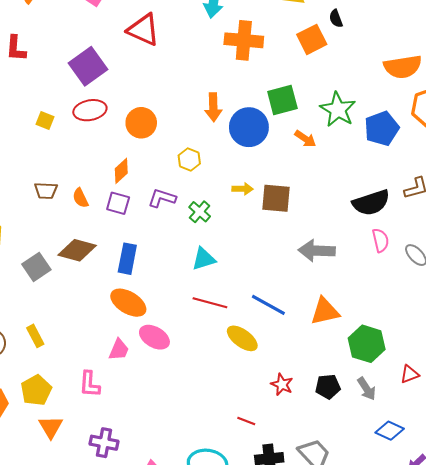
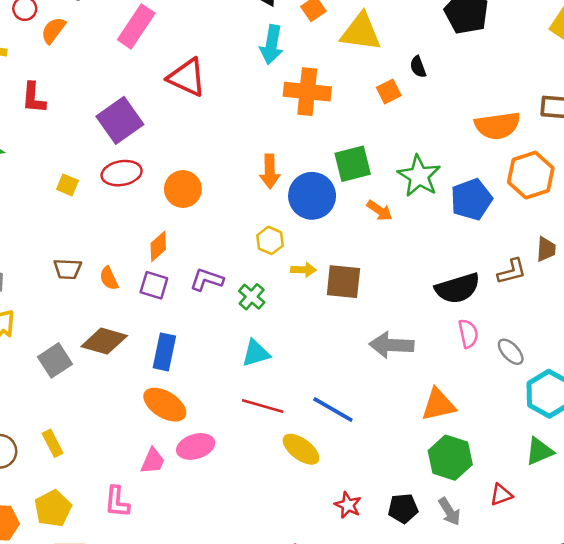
orange square: (312, 39) -> (389, 91), size x0.7
yellow hexagon: (189, 159) -> (270, 240), moved
orange triangle: (325, 311) -> (438, 405), moved
pink ellipse: (154, 337) -> (196, 446), turned -48

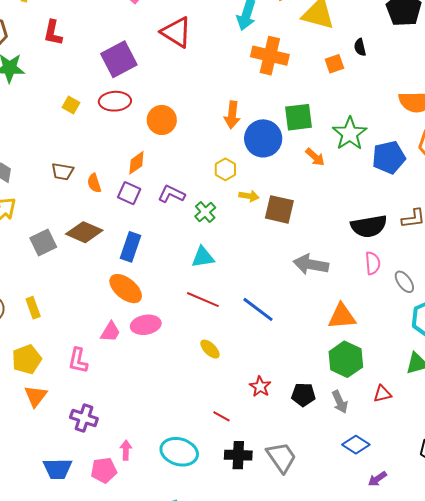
yellow ellipse: (301, 449) -> (210, 349), moved, size x0.7

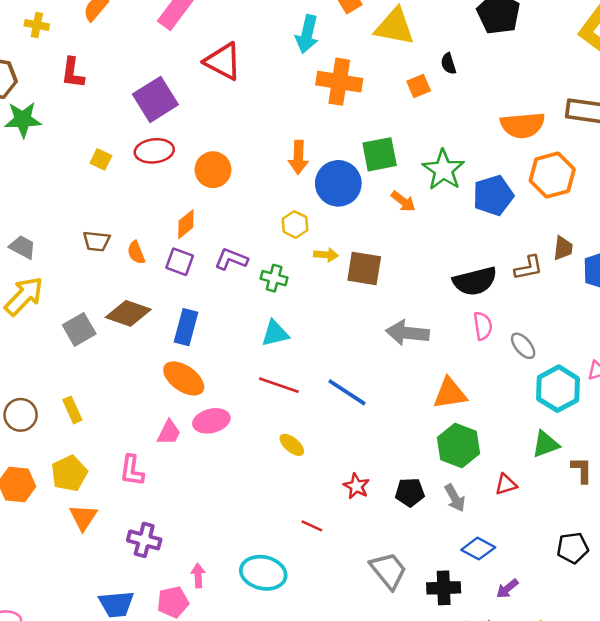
green cross: (205, 212) -> (274, 278), turned -30
black cross: (238, 455) -> (444, 588), moved

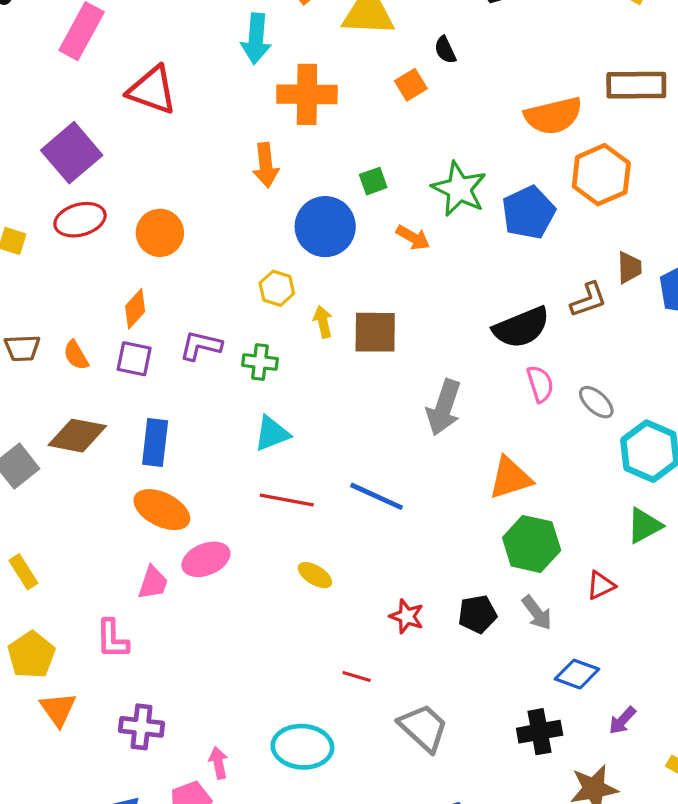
green square: (380, 154) -> (373, 181), size x0.6
orange arrow: (298, 157) -> (266, 165), moved
yellow arrow: (326, 255) -> (323, 322), turned -100
gray arrow: (408, 333) -> (444, 407), turned -69
gray trapezoid: (388, 571) -> (423, 728), moved

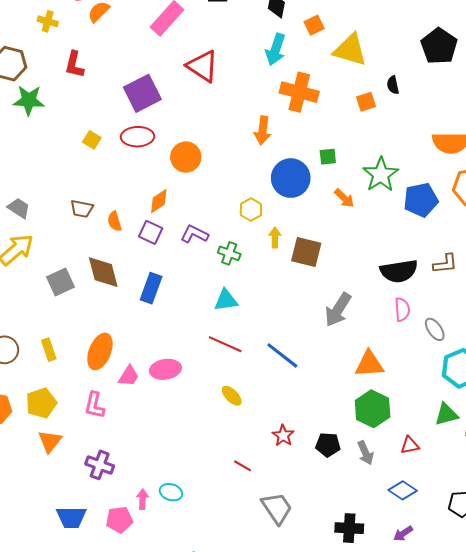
brown diamond: (77, 436) -> (103, 272), turned 51
orange ellipse: (162, 510) -> (100, 351), moved, turned 72
blue diamond: (577, 674) -> (403, 490), moved
cyan ellipse: (302, 747) -> (171, 492), moved, size x0.6

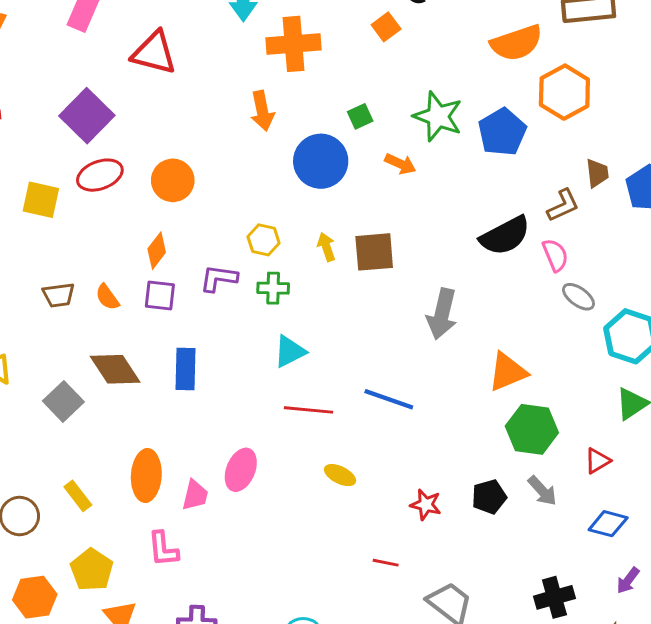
yellow square: (92, 140) -> (41, 200), size x1.5
yellow hexagon: (251, 210) -> (264, 240), moved
pink semicircle: (402, 309) -> (555, 255), moved
pink ellipse: (165, 369) -> (241, 470), turned -40

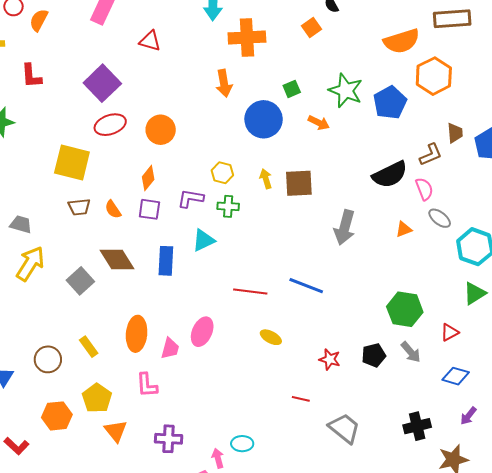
red triangle: (154, 53) -> (150, 41), size x0.7
yellow square: (41, 200) -> (72, 162), moved, size x1.4
cyan triangle: (290, 351) -> (203, 240), moved
orange triangle: (508, 372) -> (404, 229), moved, size x0.6

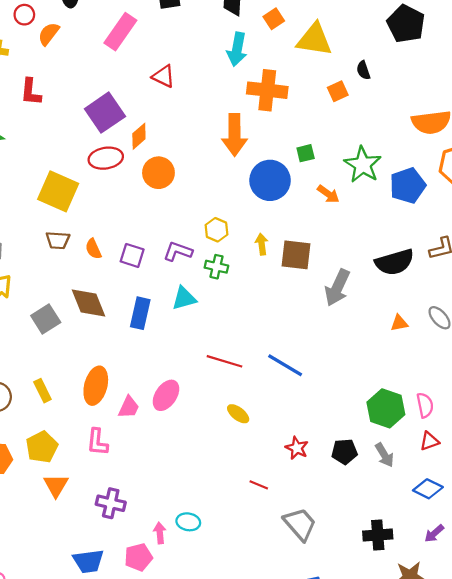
orange arrow: (224, 83) -> (234, 135), size x1.4
orange diamond: (148, 178) -> (139, 136), moved
pink semicircle: (424, 189) -> (425, 405), moved
gray arrow: (345, 228) -> (337, 288), moved

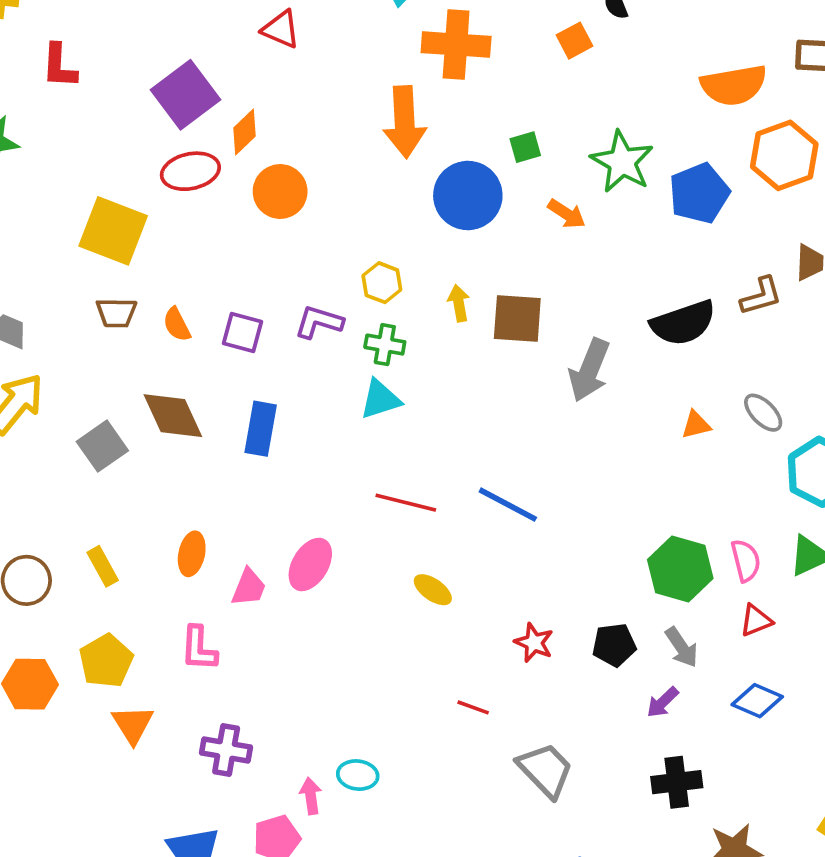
cyan triangle: (184, 298) -> (380, 399), moved
orange ellipse: (96, 386) -> (192, 554), size x0.7
purple arrow: (434, 533) -> (663, 702), moved

